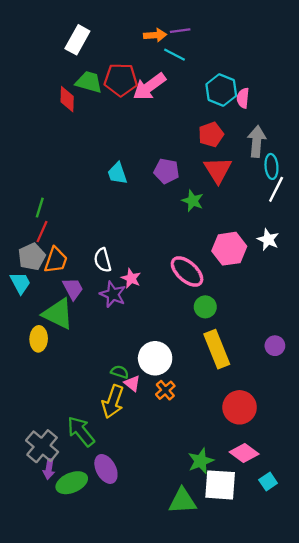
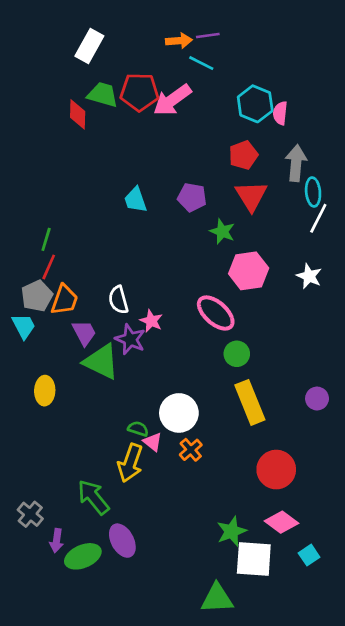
pink hexagon: (229, 249) -> (249, 271), moved
green triangle: (58, 314) -> (101, 362), moved
gray cross: (42, 446) -> (30, 514), moved, size x0.7
green triangle: (182, 501) -> (217, 598), moved

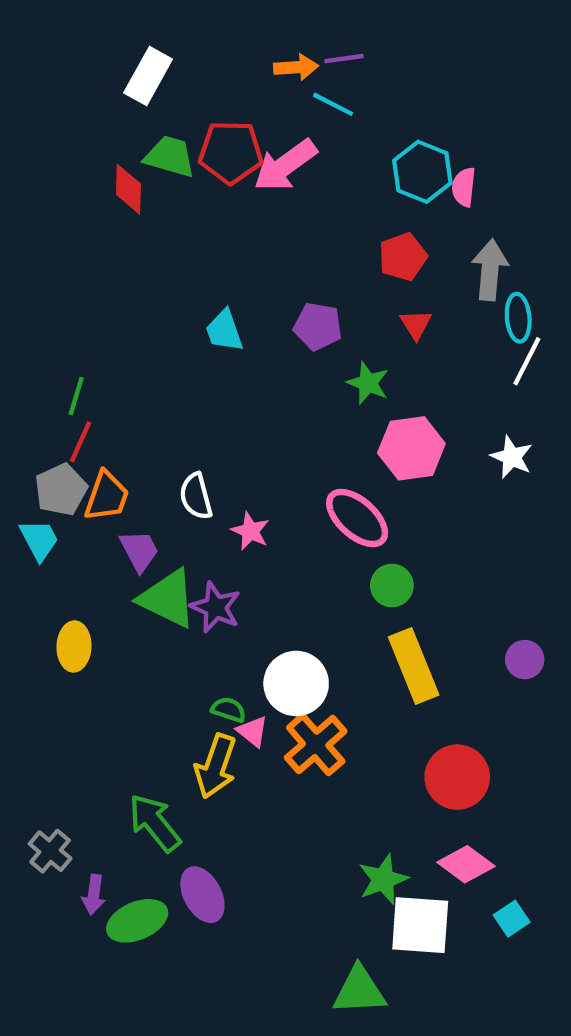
red triangle: (251, 196) -> (416, 324), size x0.6
purple star: (130, 339) -> (216, 607), moved
orange cross: (191, 450) -> (316, 744), size x1.6

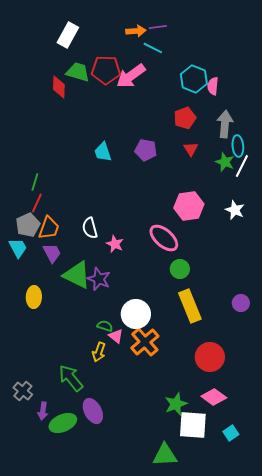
green star: (368, 383) -> (225, 162), moved
purple trapezoid: (139, 551) -> (52, 253), moved
yellow arrow: (216, 766) -> (99, 352), size x0.7
cyan square: (512, 919) -> (231, 433), moved

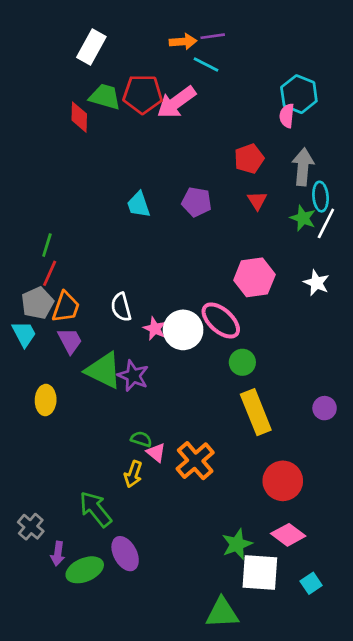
cyan hexagon: (194, 79) -> (299, 94), moved
white circle: (136, 314) -> (183, 330), moved

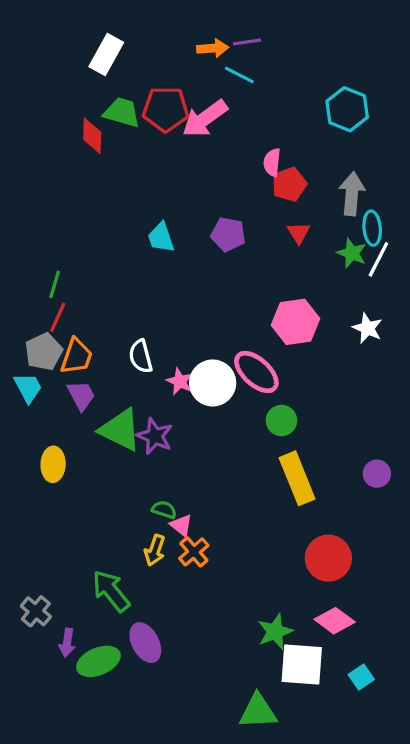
pink semicircle: (287, 116) -> (272, 162), moved
orange cross: (195, 461) -> (194, 552), moved, size x0.7

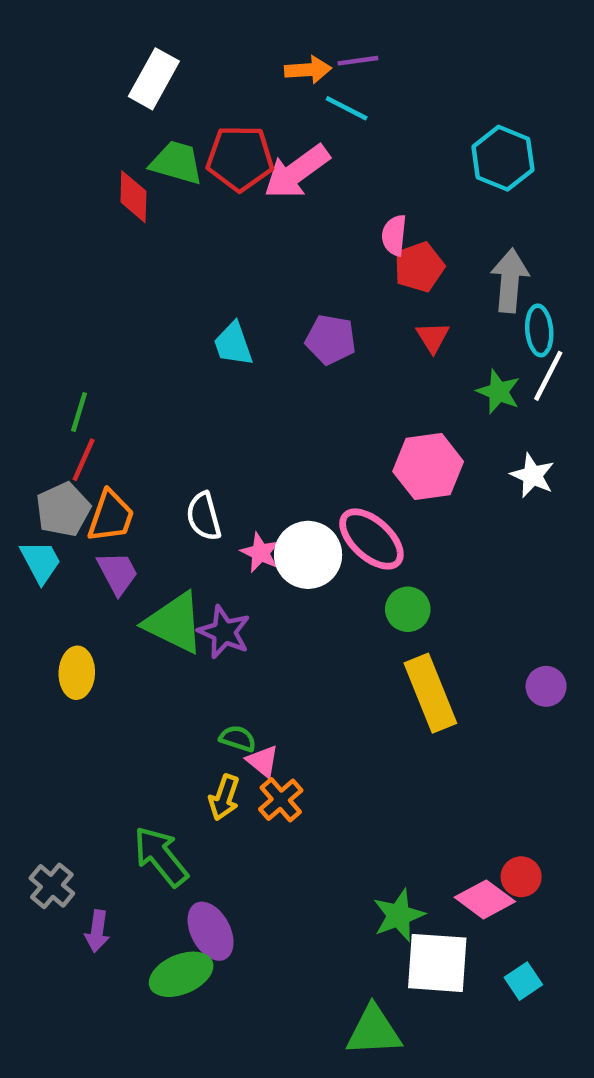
green star: (352, 253) -> (498, 392), moved
red circle: (328, 558) -> (521, 877), moved, size x0.6
green ellipse: (98, 661) -> (181, 974), moved

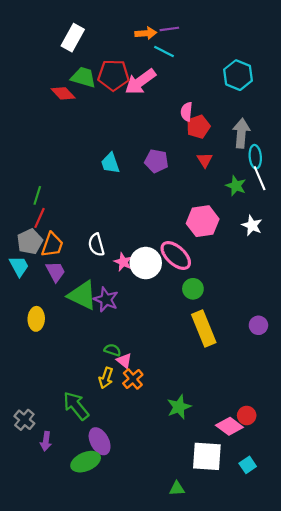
red diamond: (133, 197) -> (63, 93), turned -45
white line: (548, 376) -> (260, 178), turned -50
green star: (399, 915) -> (179, 407), moved
green triangle: (374, 1031) -> (177, 488), size x0.6

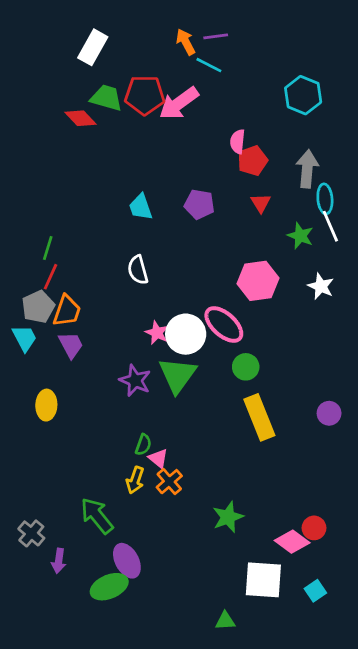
orange arrow: (146, 33) -> (186, 42), turned -114
white semicircle: (96, 245) -> (138, 270), moved
green triangle: (82, 295) -> (177, 375), moved, turned 40
green semicircle: (112, 350) -> (143, 445), turned 91

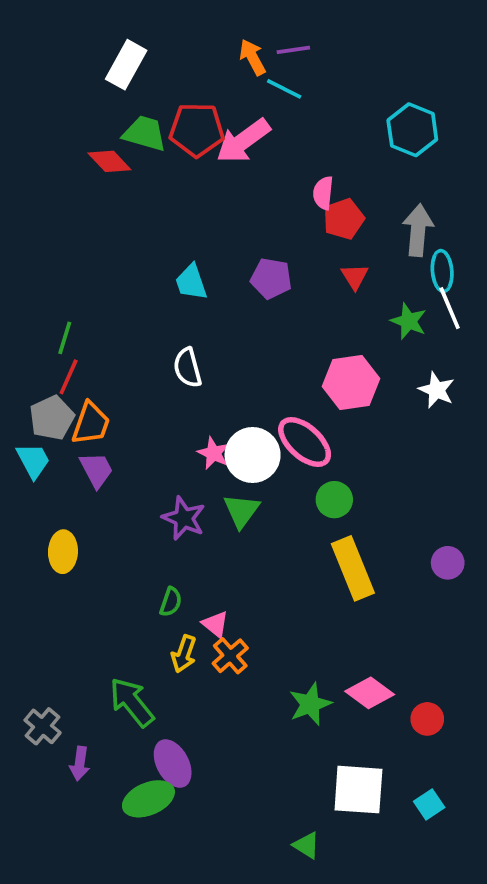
green triangle: (177, 375) -> (241, 511), size x0.7
green semicircle: (143, 445) -> (171, 602), moved
pink diamond: (292, 542) -> (370, 693), moved
green triangle: (225, 621) -> (306, 845), turned 35

